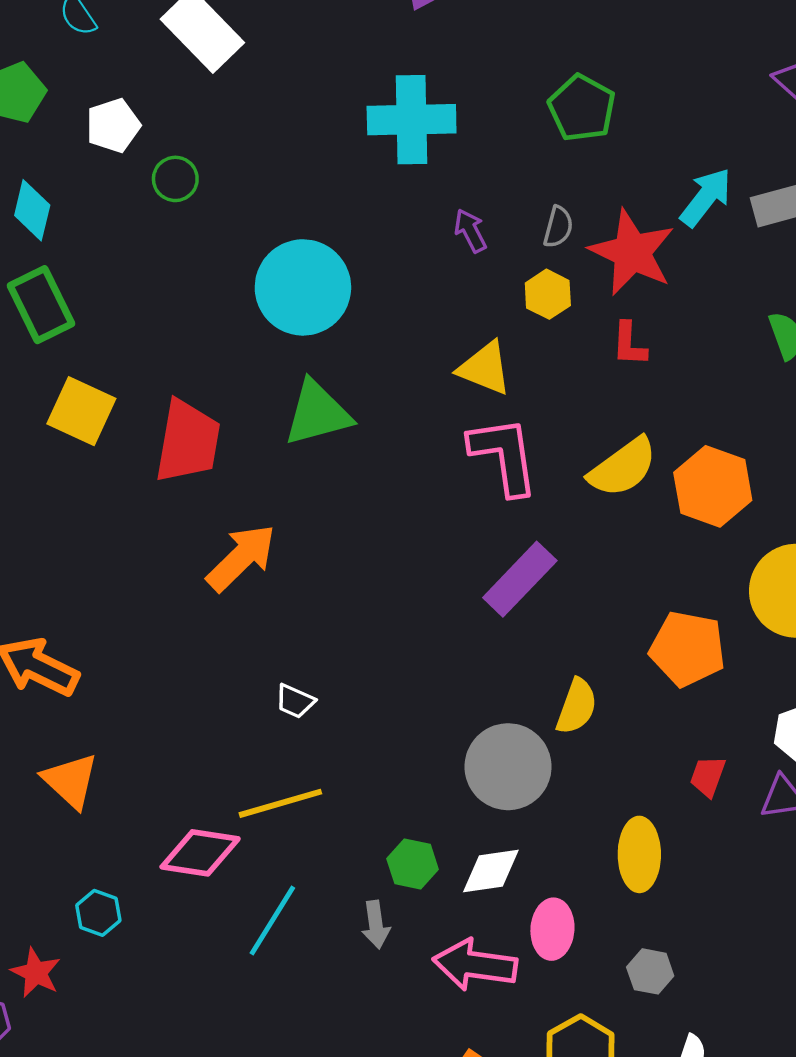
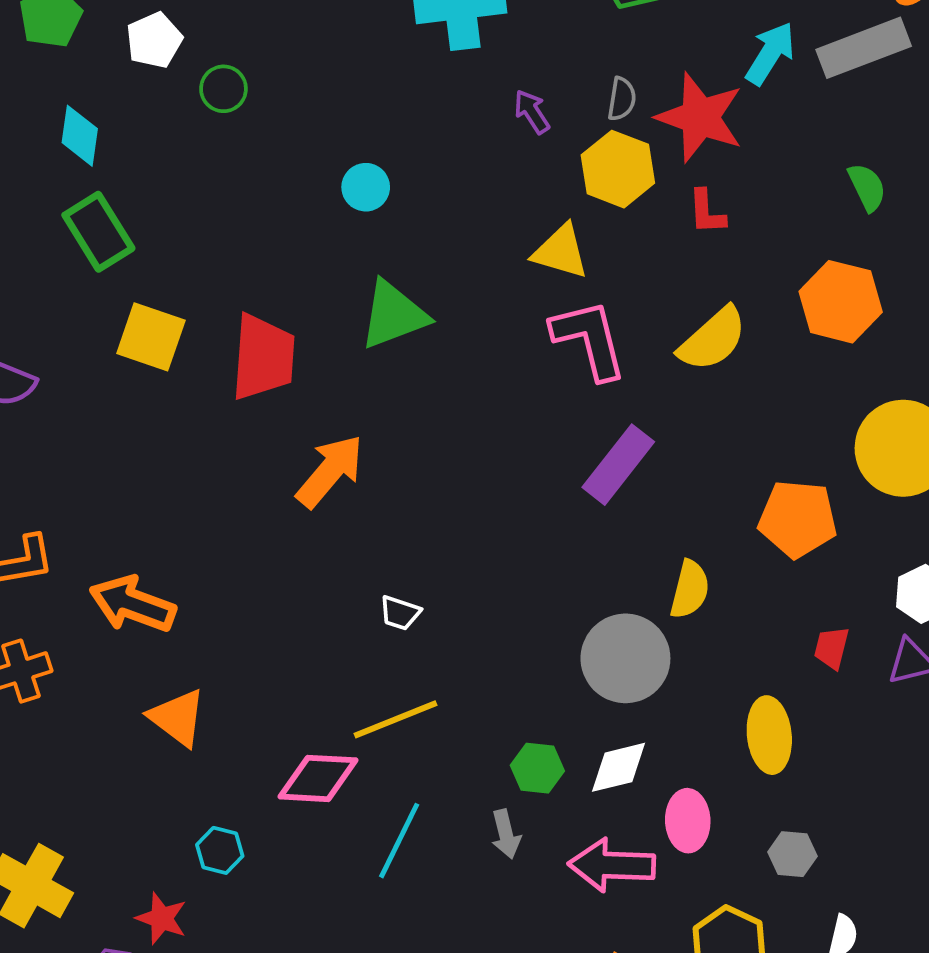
cyan circle: (303, 287) -> (366, 187), size x0.5
yellow hexagon: (548, 294) -> (618, 169), size x1.5
orange hexagon: (713, 486) -> (841, 302), moved

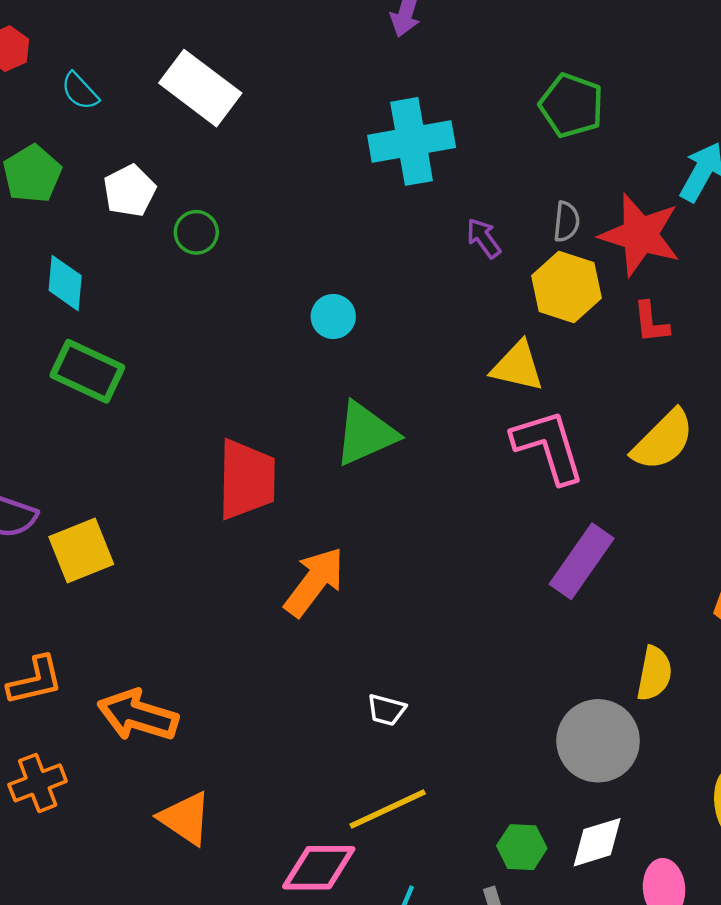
green rectangle: (98, 232) -> (87, 371), turned -30
yellow square: (151, 337) -> (81, 551), moved, turned -38

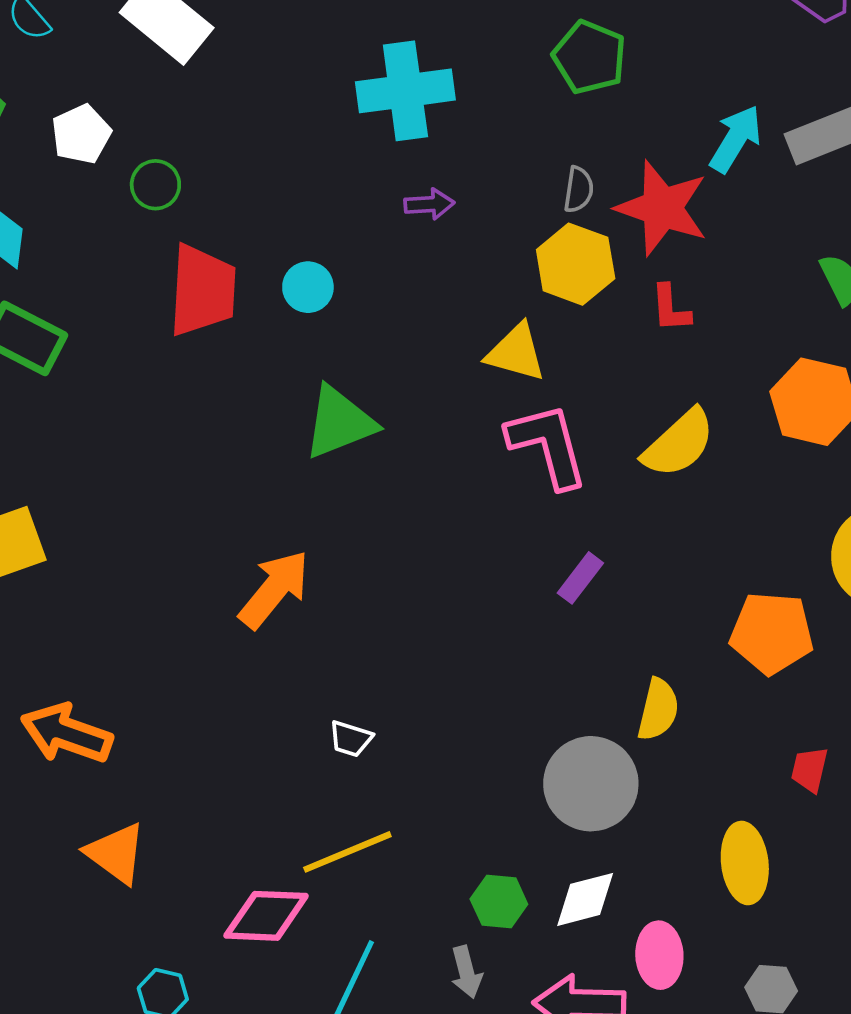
purple arrow: (484, 238) -> (429, 204), moved, turned 120
red trapezoid: (247, 479) -> (202, 290), moved
purple rectangle: (582, 561) -> (580, 578), size x0.6

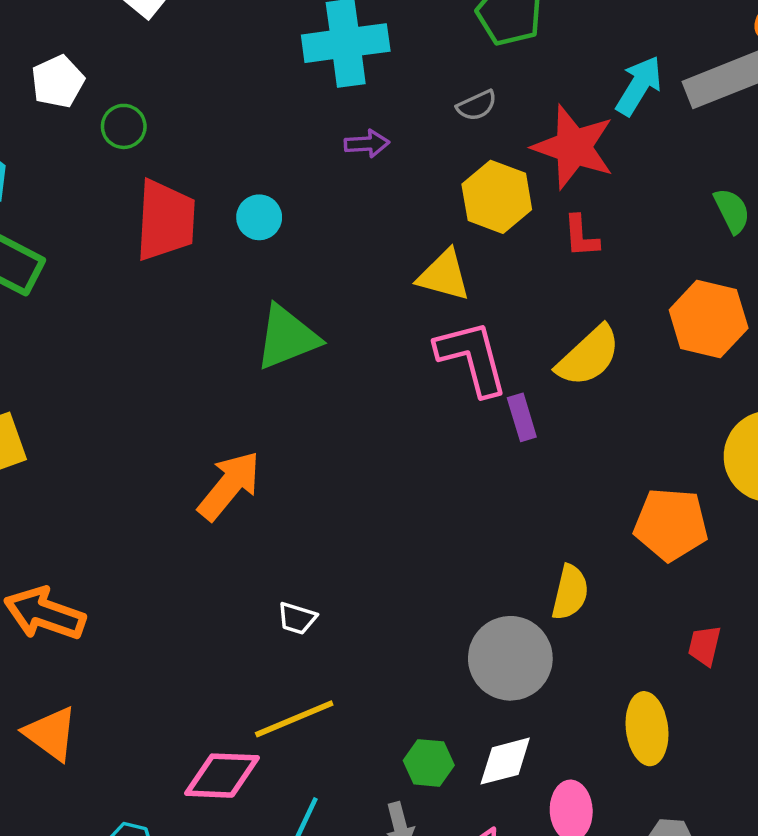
gray semicircle: (579, 190) -> (477, 105), moved, turned 57
purple rectangle: (580, 578) -> (522, 417), moved, turned -54
orange triangle: (116, 853) -> (51, 734), moved

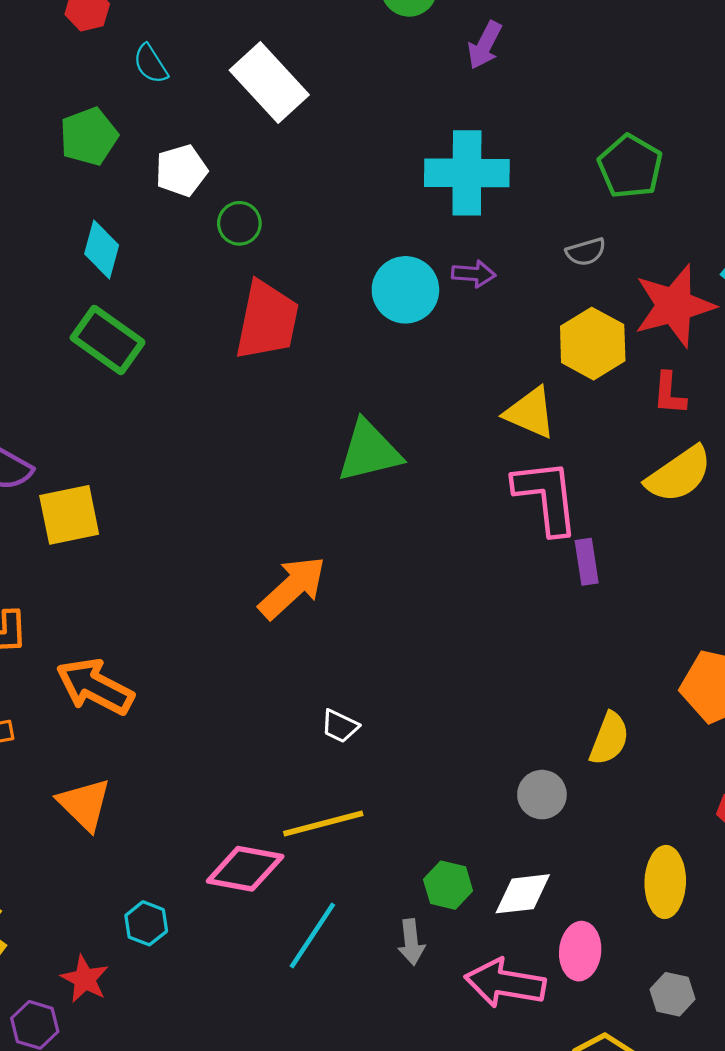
red star: (574, 147) -> (674, 306), turned 30
cyan circle: (259, 217) -> (405, 290), moved, size x1.5
yellow semicircle: (588, 356) -> (679, 474), moved
gray circle: (510, 658) -> (542, 795), size x0.6

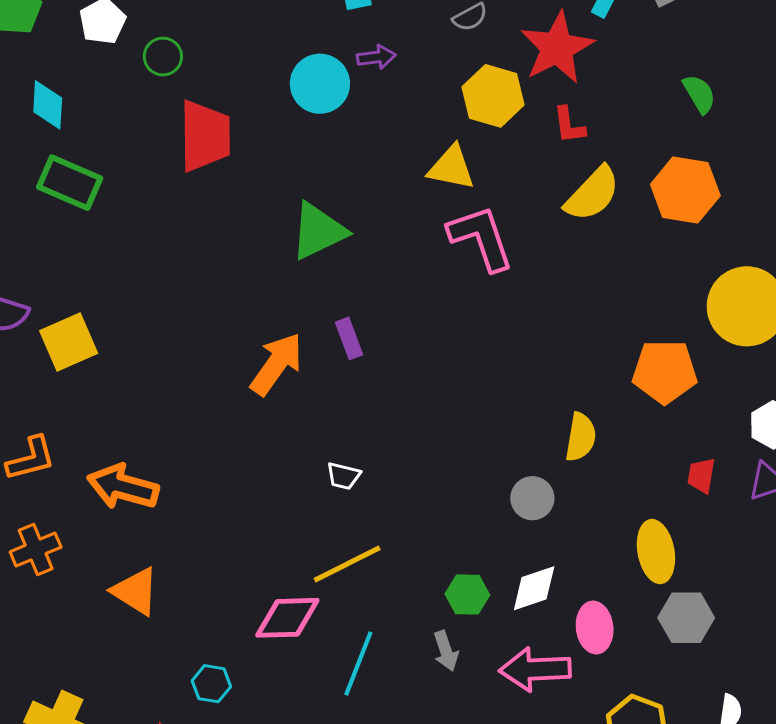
purple rectangle: (587, 562) -> (349, 338), moved
gray hexagon: (672, 994) -> (686, 618), moved, size x1.4

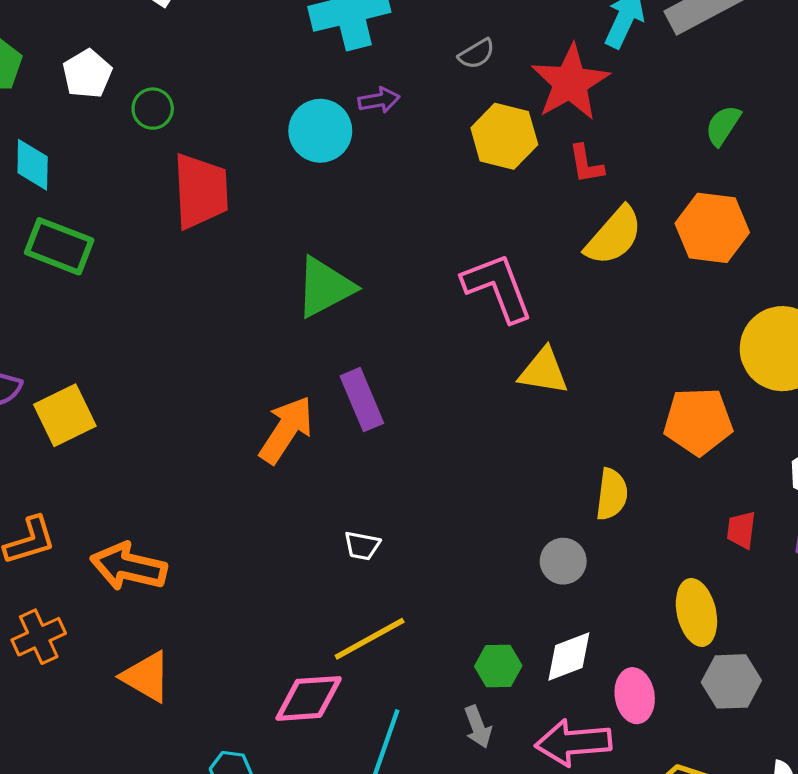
green semicircle: (699, 94) -> (723, 125), turned -114
yellow triangle: (451, 168) -> (544, 371), moved
purple rectangle: (349, 338) -> (362, 400), size x1.4

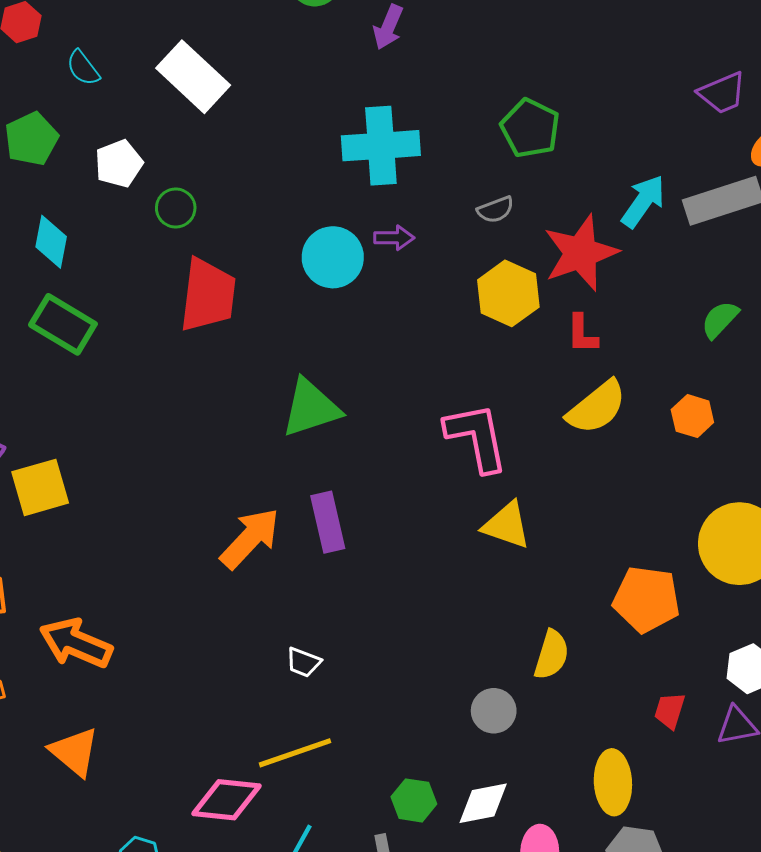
orange hexagon: (712, 228) -> (692, 416), size x0.6

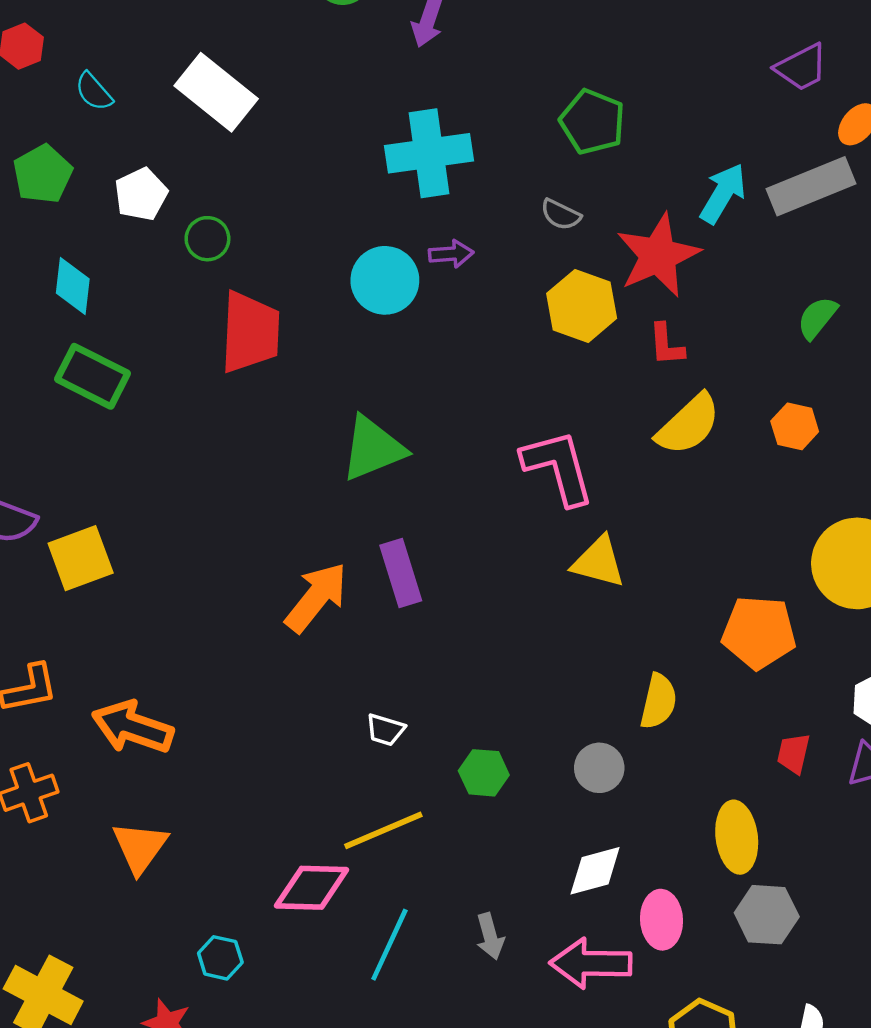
gray semicircle: (496, 210) -> (561, 215), turned 51
orange triangle: (74, 752) -> (140, 847), turned 30
green hexagon: (414, 800) -> (484, 773), moved

